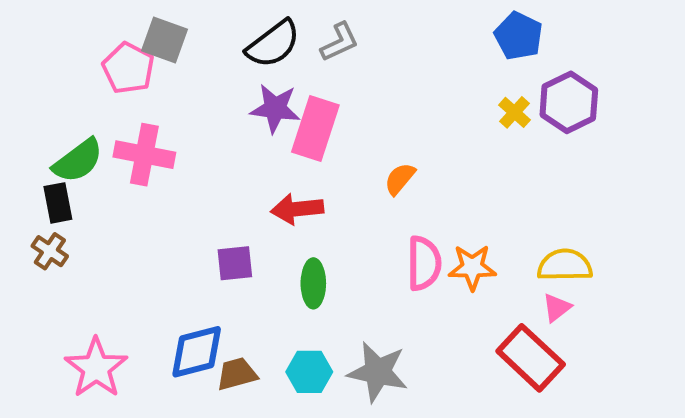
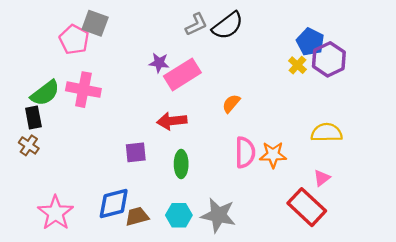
blue pentagon: (519, 36) -> (310, 42), moved
black semicircle: (273, 44) -> (228, 26), moved
purple star: (275, 108) -> (159, 63), size x0.7
pink rectangle: (315, 128) -> (182, 74), turned 40
yellow semicircle: (565, 265) -> (327, 133), moved

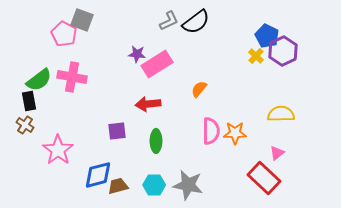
pink star: (56, 213) -> (58, 150), moved

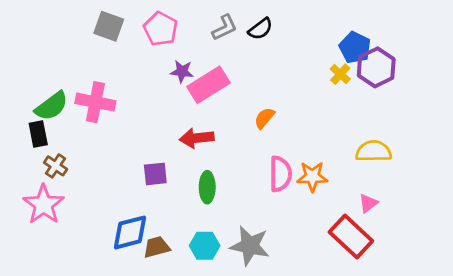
black semicircle: (196, 22) -> (260, 29), size x0.7
pink pentagon: (64, 34) -> (161, 29), moved
brown cross: (25, 125) -> (56, 166), moved
pink star: (58, 150) -> (44, 204), moved

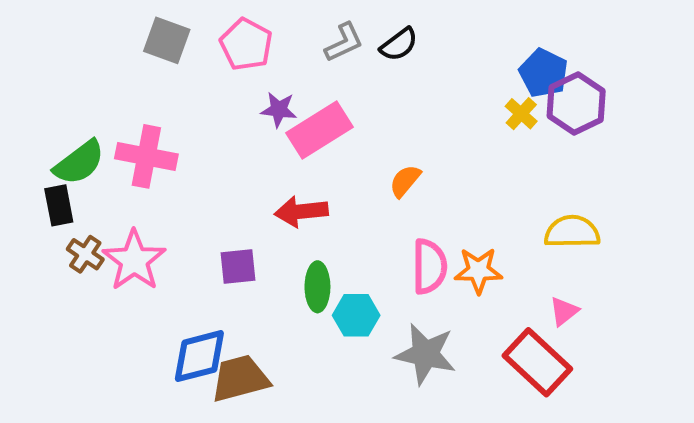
pink star: (44, 204) -> (134, 260), moved
cyan hexagon: (205, 246) -> (356, 315), moved
gray star: (250, 246) -> (425, 354), moved
brown trapezoid: (157, 247) -> (240, 378), size x1.4

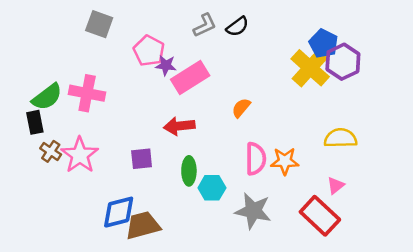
pink pentagon: (246, 44) -> (149, 51), moved
yellow cross: (521, 114) -> (310, 68), size x2.0

